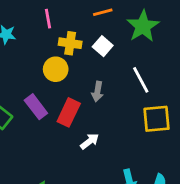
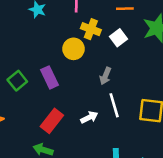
white line: (141, 80) -> (114, 105), moved
red rectangle: (69, 112) -> (52, 121), moved

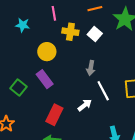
yellow circle: (74, 49) -> (47, 52), moved

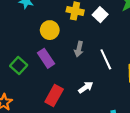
gray arrow: (91, 68) -> (79, 49), moved
white line: (103, 91) -> (106, 59), moved

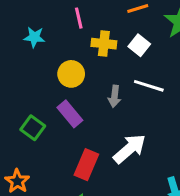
white line: (106, 59) -> (149, 86), moved, turned -42
white arrow: (86, 87) -> (130, 149), size x1.6

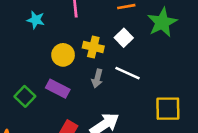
yellow cross: (104, 44) -> (93, 47), moved
purple rectangle: (70, 114) -> (58, 89), turned -30

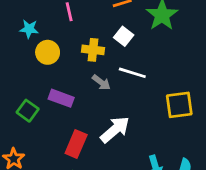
yellow circle: (63, 55) -> (48, 52), moved
gray arrow: (97, 78) -> (101, 82), turned -60

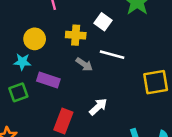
cyan star: (29, 29) -> (22, 62), moved
green square: (28, 111) -> (18, 92), turned 36
white arrow: (115, 130) -> (98, 107), size x0.7

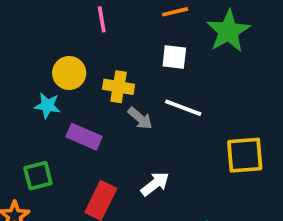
white square: (103, 22) -> (174, 57), turned -35
yellow cross: (76, 35) -> (119, 87), moved
green square: (18, 92) -> (38, 176), moved

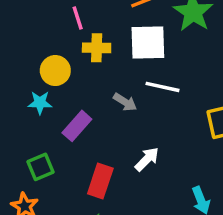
white square: (174, 57) -> (148, 43), size x1.6
yellow cross: (119, 87) -> (97, 48), moved
purple rectangle: (84, 137) -> (77, 126), turned -64

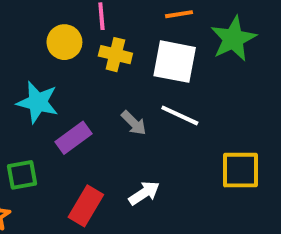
yellow circle: (55, 71) -> (64, 42), moved
cyan star: (40, 103) -> (38, 102), size x1.5

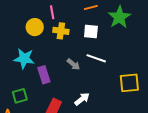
white square: (175, 62) -> (91, 32), size x0.7
purple rectangle: (73, 138) -> (44, 75), turned -66

